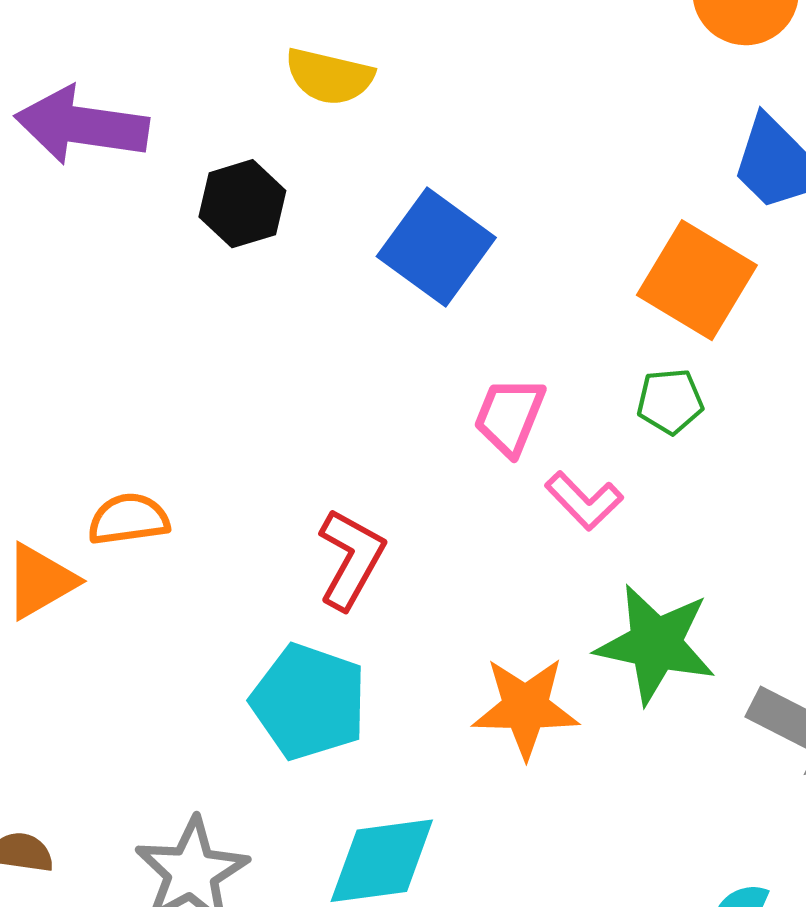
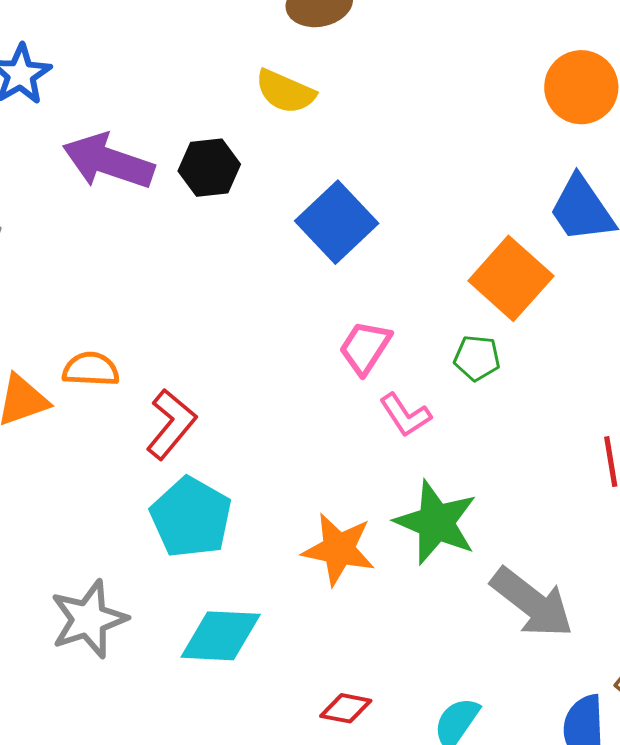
purple arrow: (82, 125) -> (108, 161), moved
red L-shape: (351, 559) -> (171, 424), moved

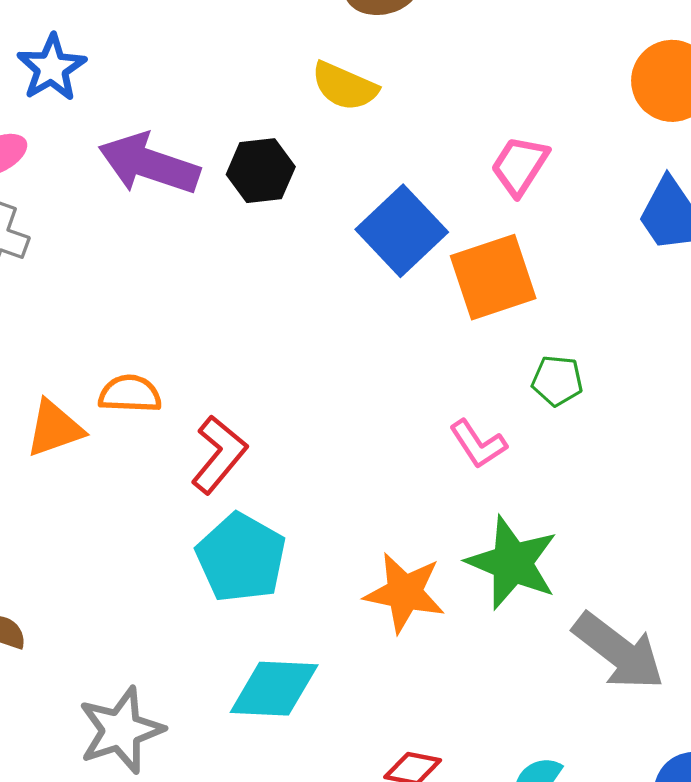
orange square: (511, 278) -> (493, 277), moved, turned 30
pink trapezoid: (365, 348) -> (520, 166), moved
gray star: (89, 619) -> (121, 730), moved

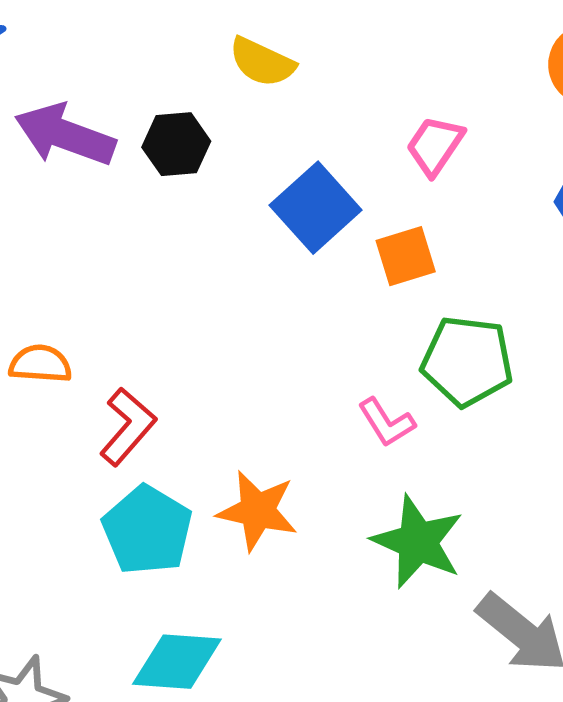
orange square: (493, 277) -> (406, 256), size x0.7
green pentagon: (557, 381) -> (467, 361), size x1.8
orange star: (405, 593) -> (257, 511), moved

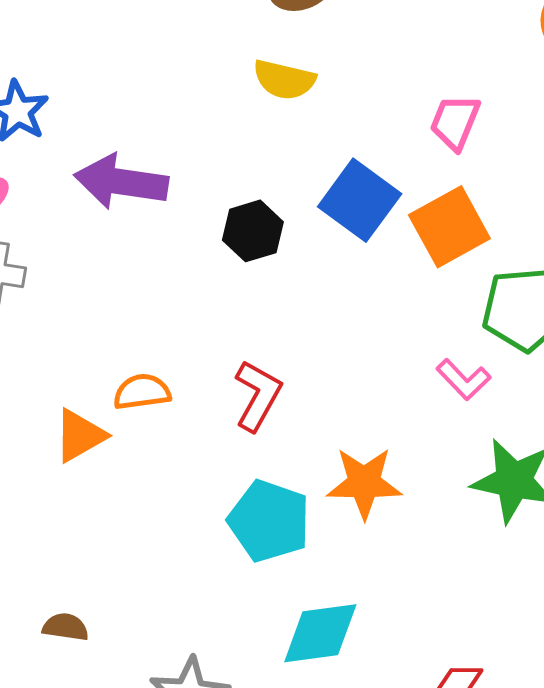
black hexagon: (176, 144) -> (253, 231), moved
orange square: (406, 256) -> (449, 227), size x1.4
red L-shape: (128, 427) -> (258, 396), moved

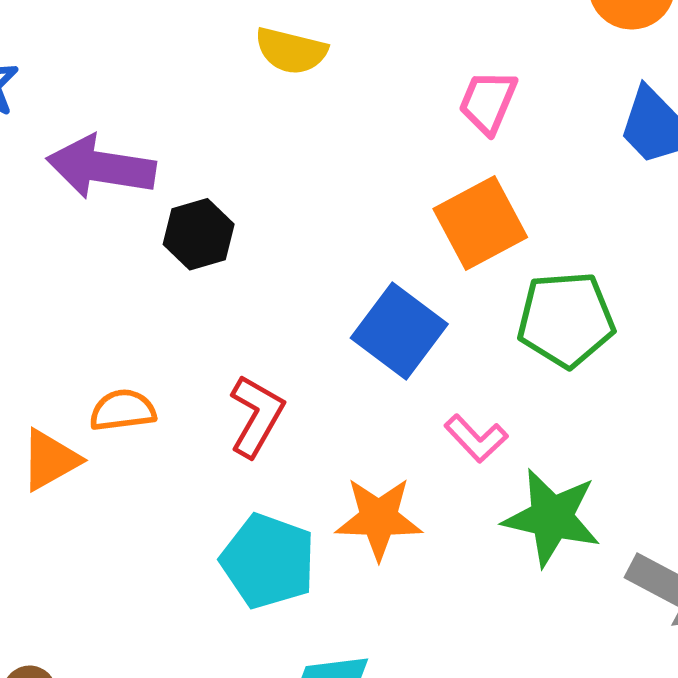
blue square: (360, 200) -> (399, 331), moved
black hexagon: (253, 231) -> (199, 234), moved
pink L-shape: (463, 379) -> (476, 438), moved

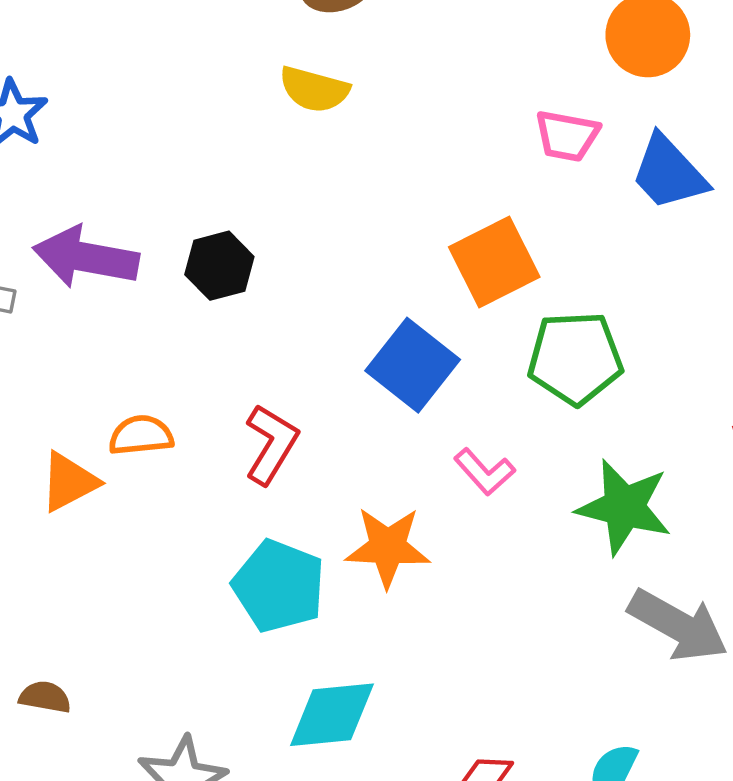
pink trapezoid: (488, 102) -> (567, 136), moved, turned -104
purple arrow: (101, 167) -> (86, 257), moved
green star: (552, 517) -> (624, 507), moved

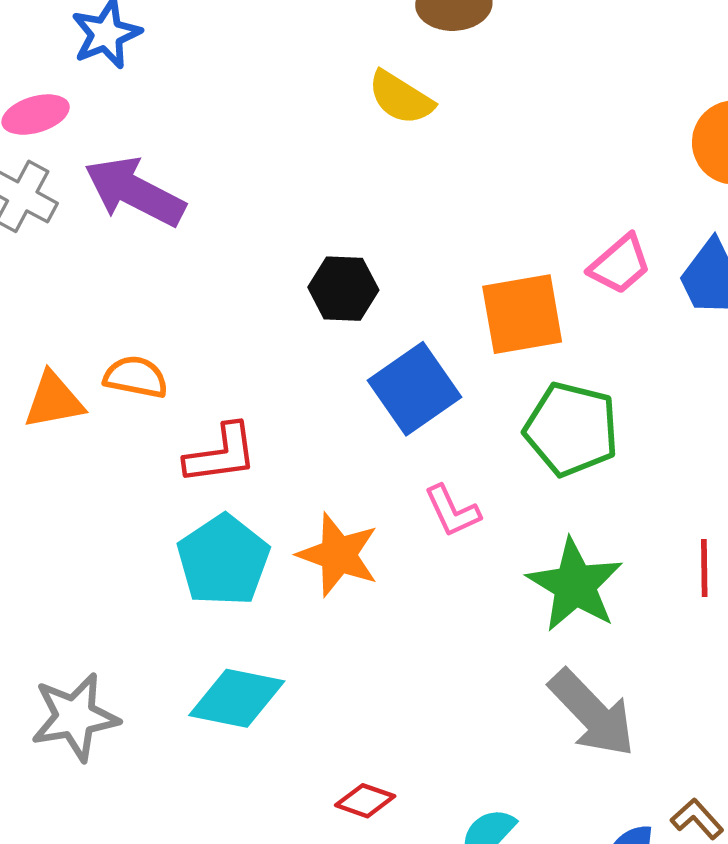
pink trapezoid: (567, 136) -> (620, 264), moved, turned -68
black hexagon: (219, 266) -> (343, 289), moved
red L-shape: (271, 444) -> (221, 454), moved, turned 34

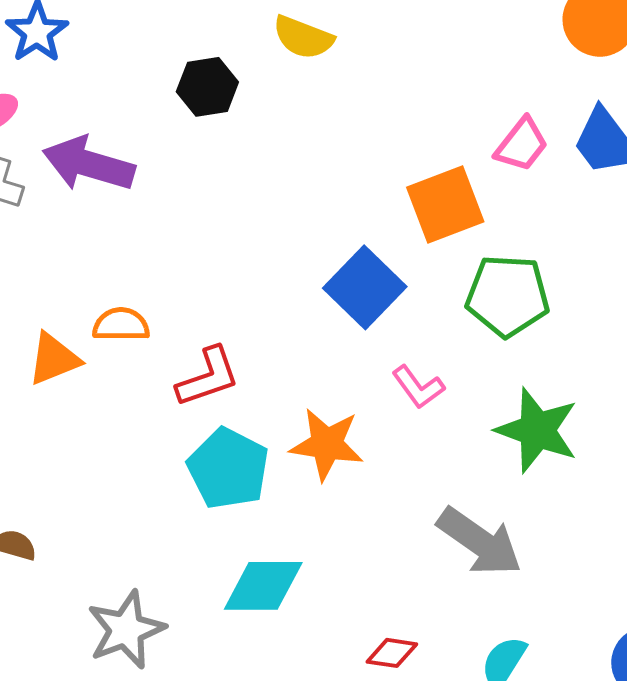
black hexagon: (343, 289) -> (207, 87), moved
gray arrow: (592, 713) -> (480, 542), moved

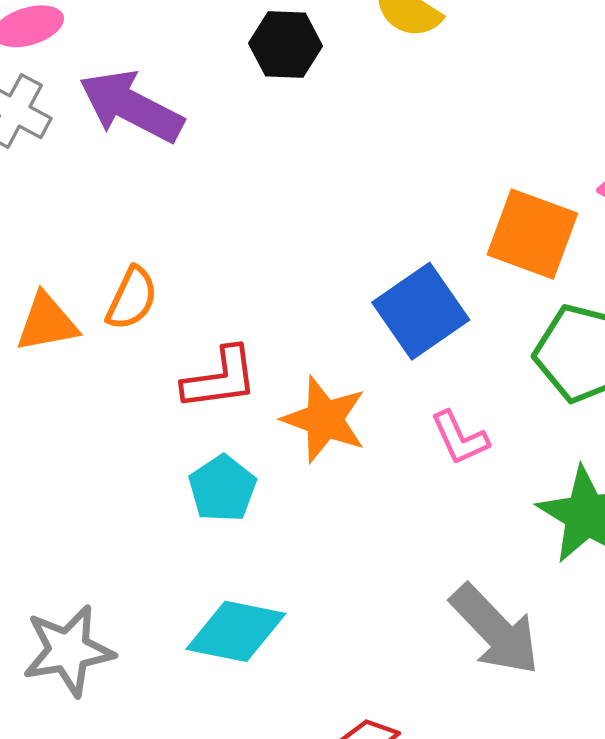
orange square: (445, 204) -> (532, 234), turned 30
orange semicircle: (121, 325) -> (132, 298), turned 104
orange star: (327, 444) -> (324, 419), moved
cyan pentagon: (228, 469) -> (222, 489), size x0.7

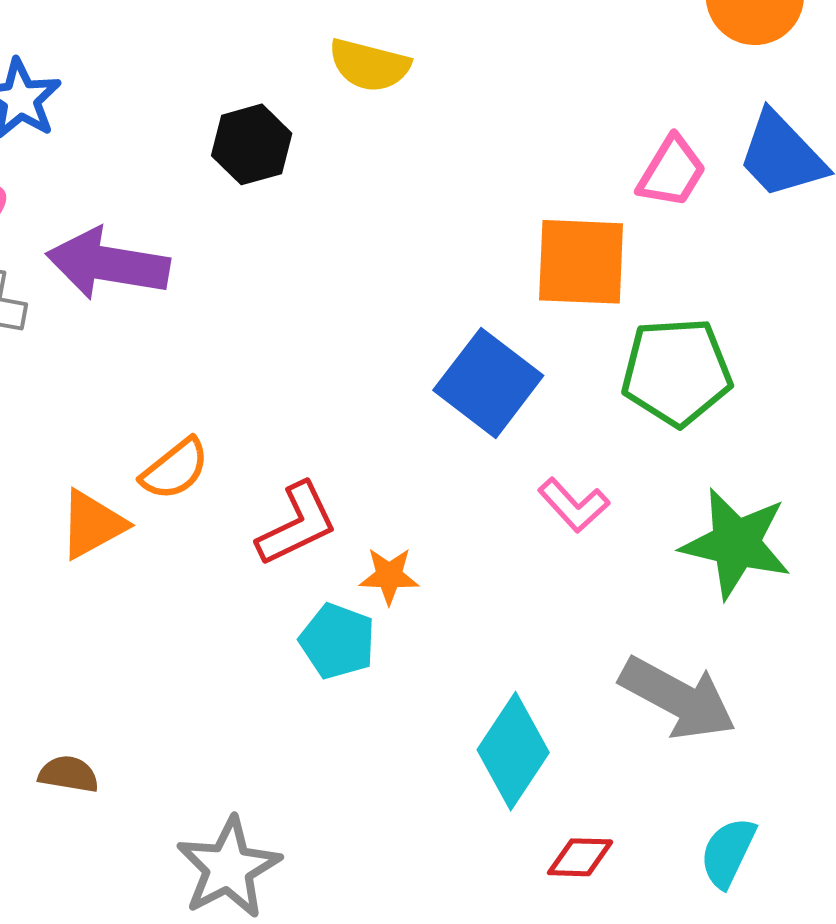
orange semicircle: (132, 298) -> (175, 469), turned 44
orange star: (324, 419) -> (389, 576), moved, size x0.6
cyan diamond: (236, 631) -> (513, 751), moved, turned -50

